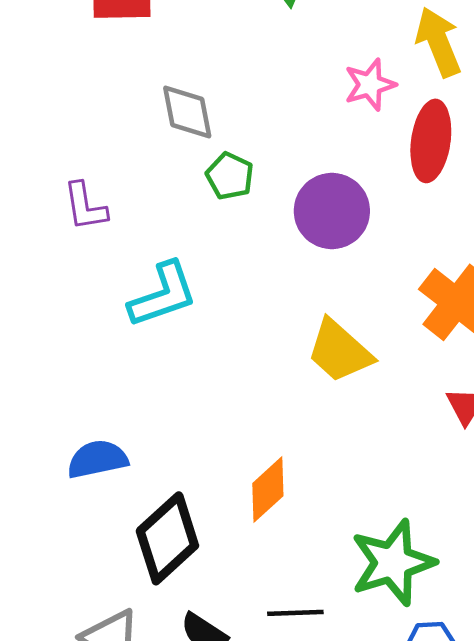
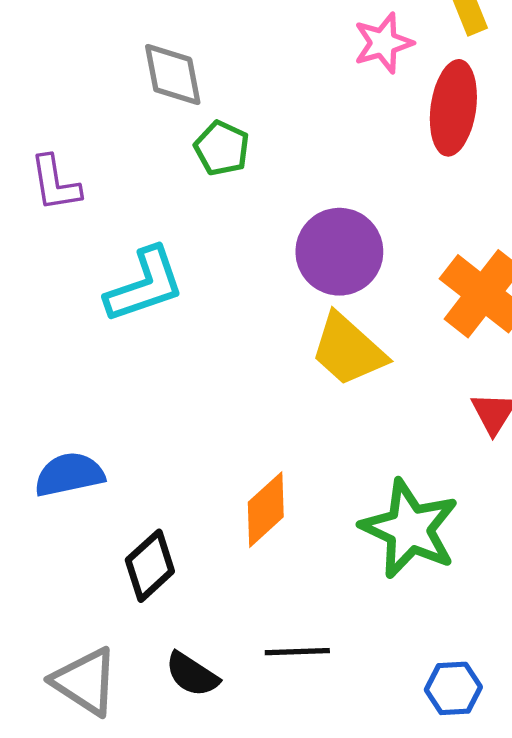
purple circle: (332, 211) -> (339, 252), moved
black diamond: (167, 538) -> (150, 566), size x0.7
green star: (393, 563) -> (410, 529), moved, turned -30

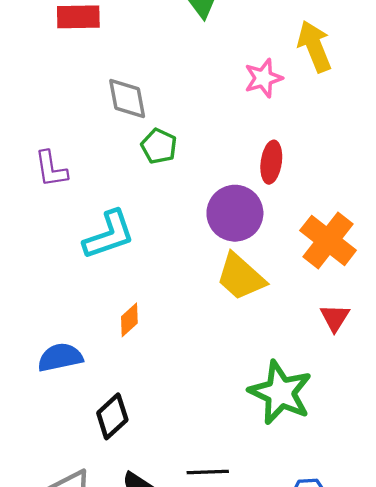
red ellipse: (453, 108) -> (271, 162), moved, size x0.7
orange diamond: (266, 510) -> (129, 320), moved, size x0.7

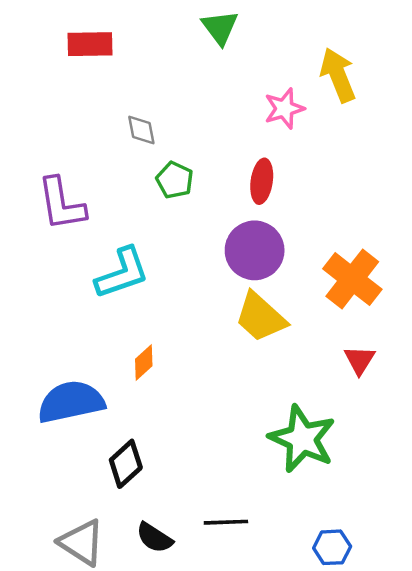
gray diamond: (127, 99) -> (141, 130), size x0.7
red ellipse: (271, 162) -> (262, 181), moved
purple L-shape: (51, 169) -> (61, 204), size x1.4
blue semicircle: (60, 357) -> (71, 402), size x1.4

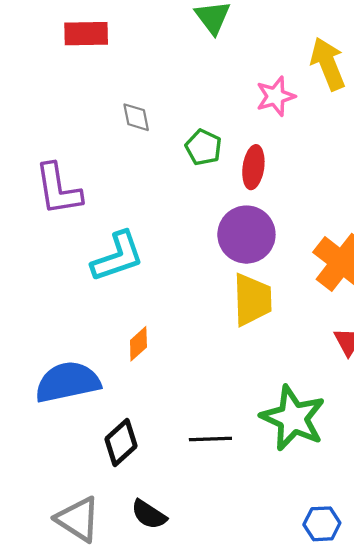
green pentagon: (175, 180) -> (203, 147), moved
yellow trapezoid: (261, 317) -> (252, 300), turned -134
black line: (226, 522) -> (210, 439), moved

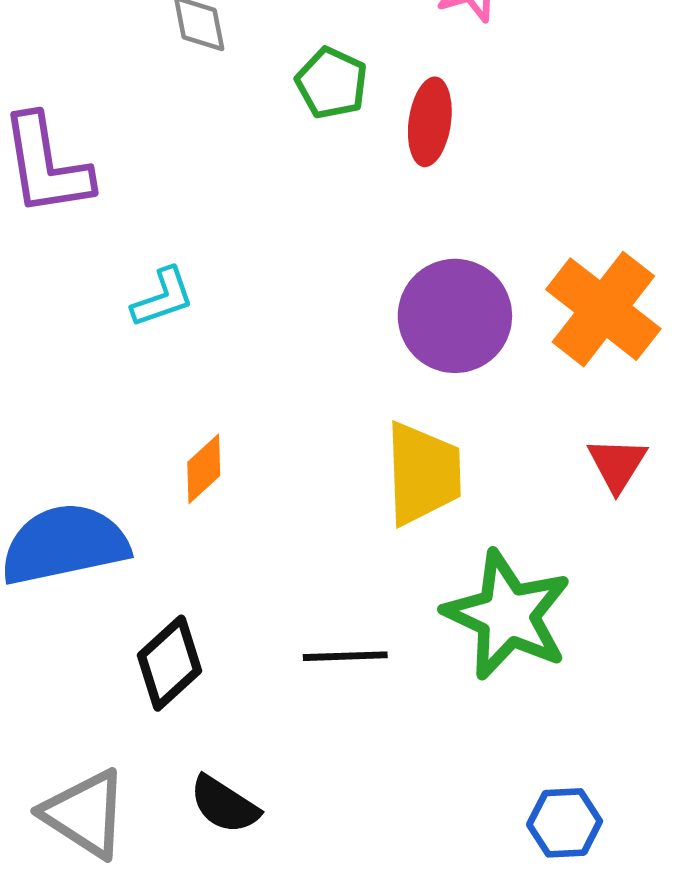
purple circle: (246, 235) -> (455, 316), moved
cyan L-shape: (118, 257) -> (163, 298), size x0.6
yellow trapezoid: (252, 300) -> (423, 473), moved

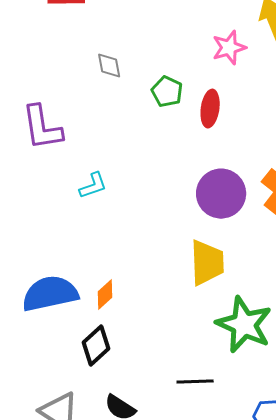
orange diamond: (204, 469) -> (105, 295), moved
black line: (345, 656) -> (195, 382), moved

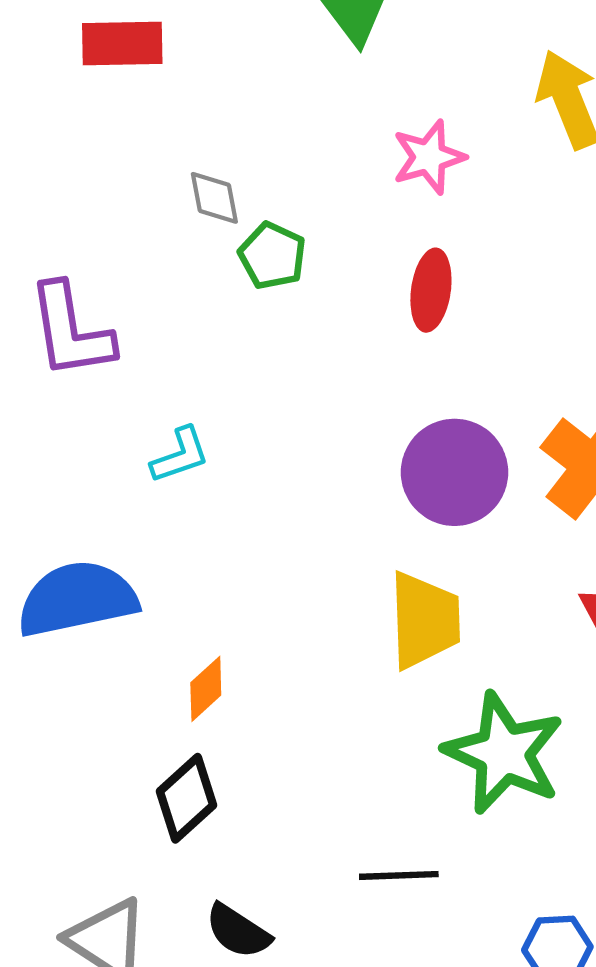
pink star: (229, 48) -> (429, 157), moved
green pentagon: (167, 92) -> (272, 256), moved
blue semicircle: (50, 294) -> (77, 599), moved

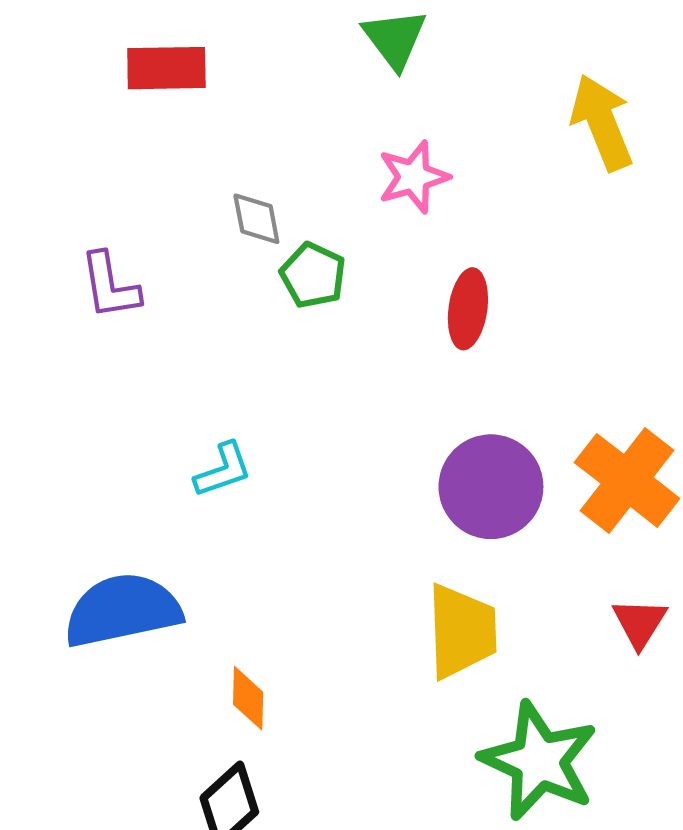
pink star: (429, 157) -> (413, 177), moved
purple L-shape: (71, 331) -> (110, 286), moved, size x0.7
orange diamond: (206, 689) -> (248, 698), turned -46

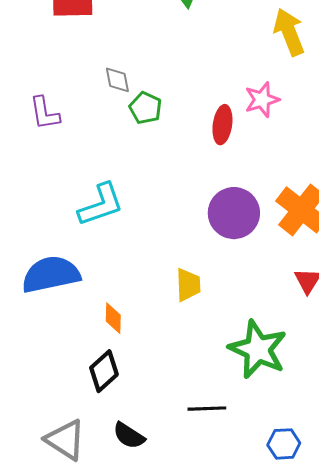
pink star: (413, 177) -> (262, 100), moved
cyan L-shape: (223, 470) -> (101, 205), size x1.6
yellow trapezoid: (462, 631) -> (188, 285), moved, size x0.7

